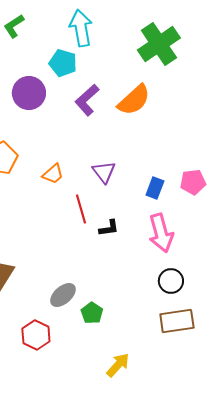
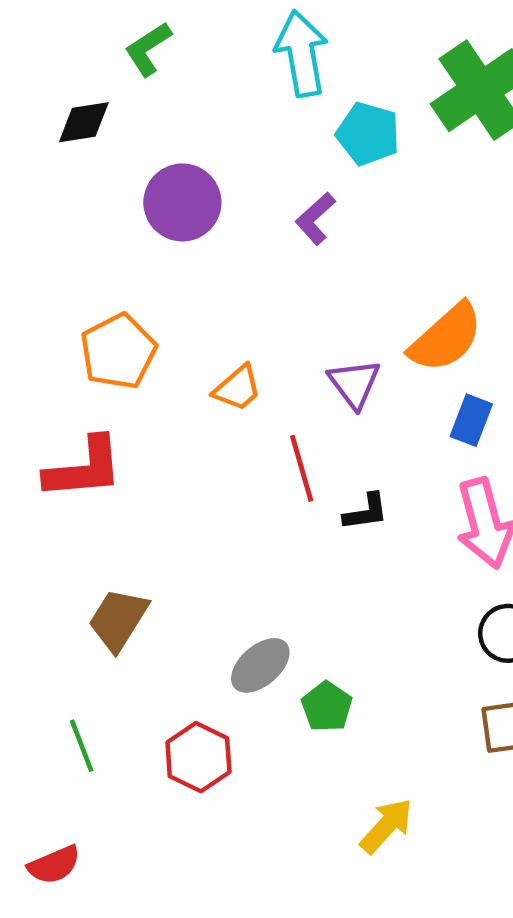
cyan pentagon: (63, 63) -> (368, 134), moved
purple L-shape: (87, 100) -> (315, 219), size x0.7
orange semicircle: (134, 100) -> (446, 338), moved

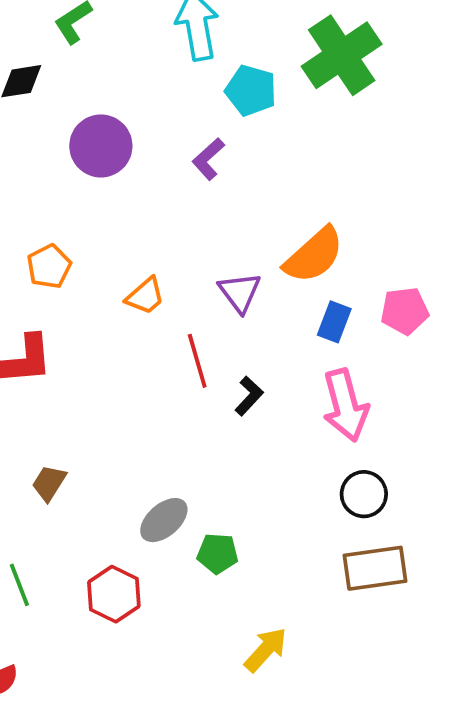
orange pentagon: (118, 351) -> (49, 266), size x0.7
black L-shape: (366, 512) -> (249, 396), turned -39
brown trapezoid: (118, 620) -> (49, 483), size x0.7
green pentagon: (327, 707) -> (218, 553), turned -30

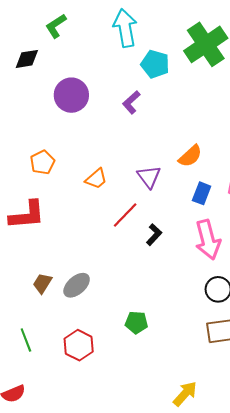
orange semicircle: (314, 255) -> (190, 156), size x0.7
red line: (197, 361) -> (125, 215), turned 60
gray ellipse: (164, 520) -> (77, 285), moved
yellow arrow: (266, 650) -> (185, 394), moved

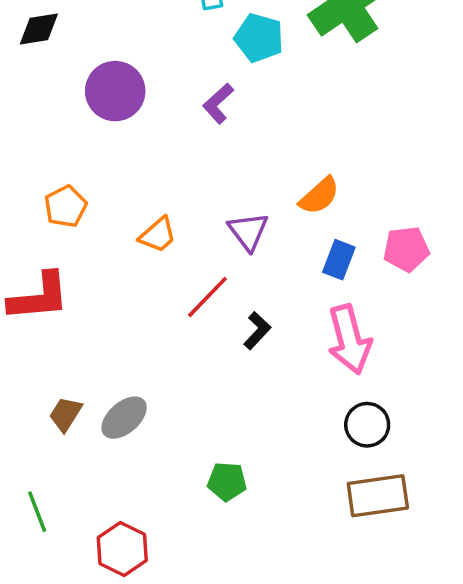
red hexagon: (79, 345) -> (122, 549), moved

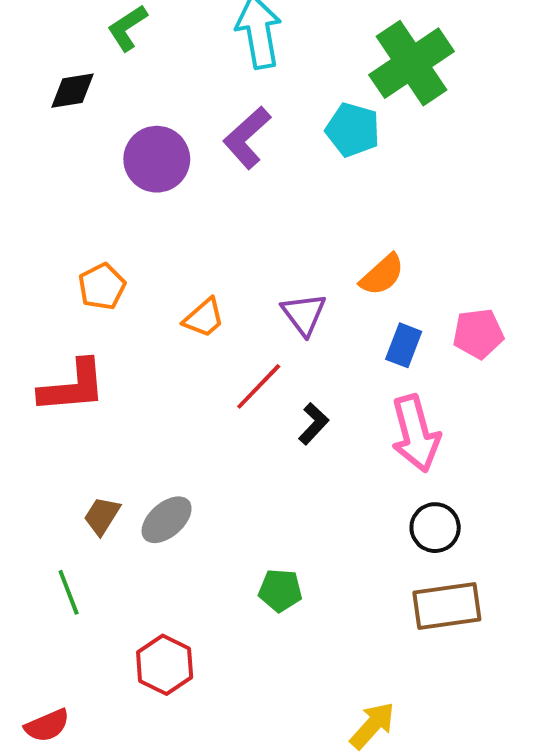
cyan pentagon: (259, 38) -> (353, 130), moved
purple L-shape: (218, 103) -> (247, 138), moved, size x1.4
green line: (37, 512) -> (69, 592), moved

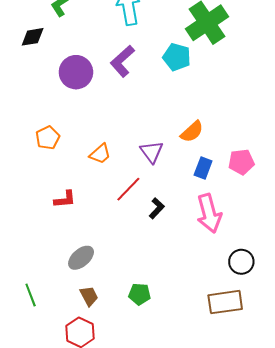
red L-shape: (73, 386) -> (65, 199), moved, size x0.6
brown trapezoid: (102, 516) -> (89, 296), moved, turned 120
black circle: (435, 528) -> (241, 262), moved

